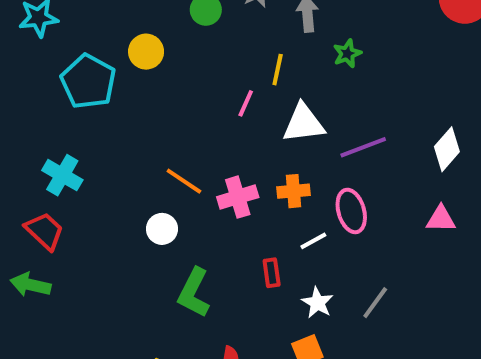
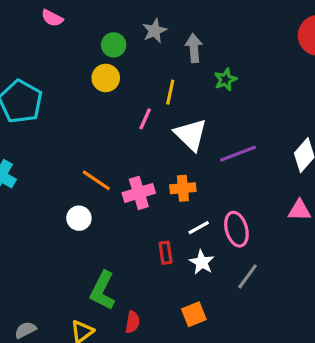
yellow circle: (146, 52) -> (106, 78), moved
white triangle: (303, 123) -> (191, 135), turned 51
pink ellipse: (351, 211) -> (236, 229), moved
green L-shape: (194, 293) -> (103, 291), moved
white star: (317, 303) -> (202, 262), moved

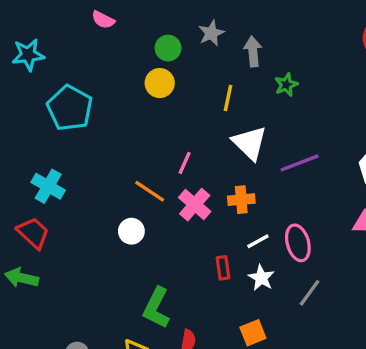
pink line: (145, 119) -> (185, 163), moved
pink cross: (139, 193) -> (195, 205), turned -32

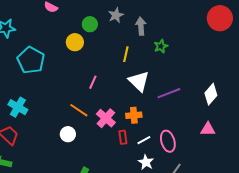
yellow circle: (160, 83) -> (75, 42), moved
pink line: (185, 163) -> (93, 82), moved
red rectangle: (223, 268) -> (123, 137), moved

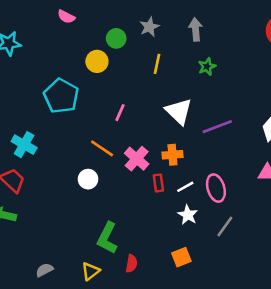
gray arrow: (141, 26) -> (195, 29), moved
yellow line: (126, 54) -> (157, 64), moved
cyan pentagon: (31, 60) -> (61, 96), moved

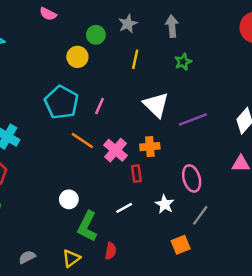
cyan pentagon: (61, 96) -> (61, 102), moved
white circle: (88, 179) -> (69, 199), moved
white line: (185, 187) -> (124, 208), moved
orange square: (181, 257) -> (181, 245), moved

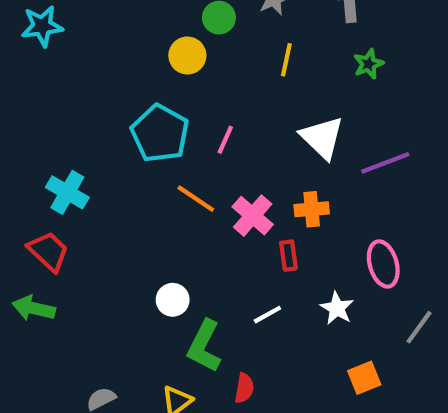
gray line: (200, 215) -> (419, 327), moved

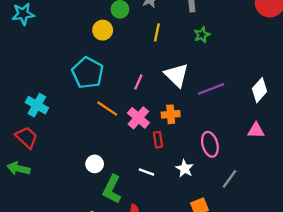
pink line: (225, 140) -> (138, 82), moved
white line: (267, 315) -> (146, 172), turned 49

